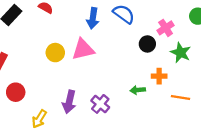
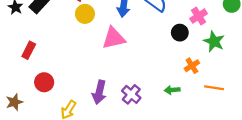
yellow circle: (55, 53) -> (85, 14), moved
orange cross: (159, 76) -> (192, 66), turned -32
green arrow: (138, 90) -> (172, 90), moved

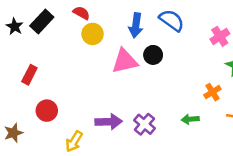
black circle: (180, 33) -> (153, 55), moved
purple arrow: (99, 92) -> (109, 122), turned -105

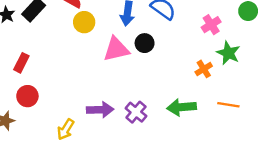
orange cross: (212, 92) -> (204, 69), moved
red circle: (47, 111) -> (27, 96), moved
green arrow: (190, 119) -> (182, 107), size x1.6

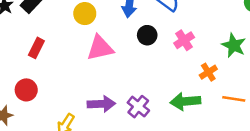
pink cross: (211, 25) -> (184, 40), moved
pink triangle: (116, 49) -> (100, 48), moved
red rectangle: (21, 63) -> (36, 48), moved
orange cross: (204, 69) -> (208, 72), moved

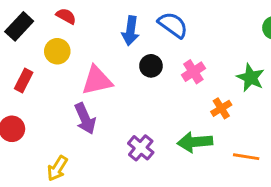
yellow circle: (85, 14) -> (57, 51), moved
orange line: (234, 99) -> (246, 157), moved
purple arrow: (101, 104) -> (85, 119), moved, turned 68

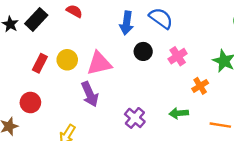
yellow circle: (57, 51) -> (67, 60), moved
green arrow: (195, 142) -> (179, 113), size x0.7

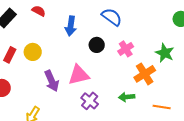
blue arrow: (127, 23) -> (71, 26), moved
pink triangle: (99, 63) -> (79, 75), moved
orange cross: (200, 86) -> (145, 74), size x1.5

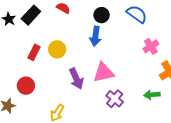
blue arrow: (71, 26) -> (95, 36), moved
black circle: (97, 45) -> (102, 15), moved

